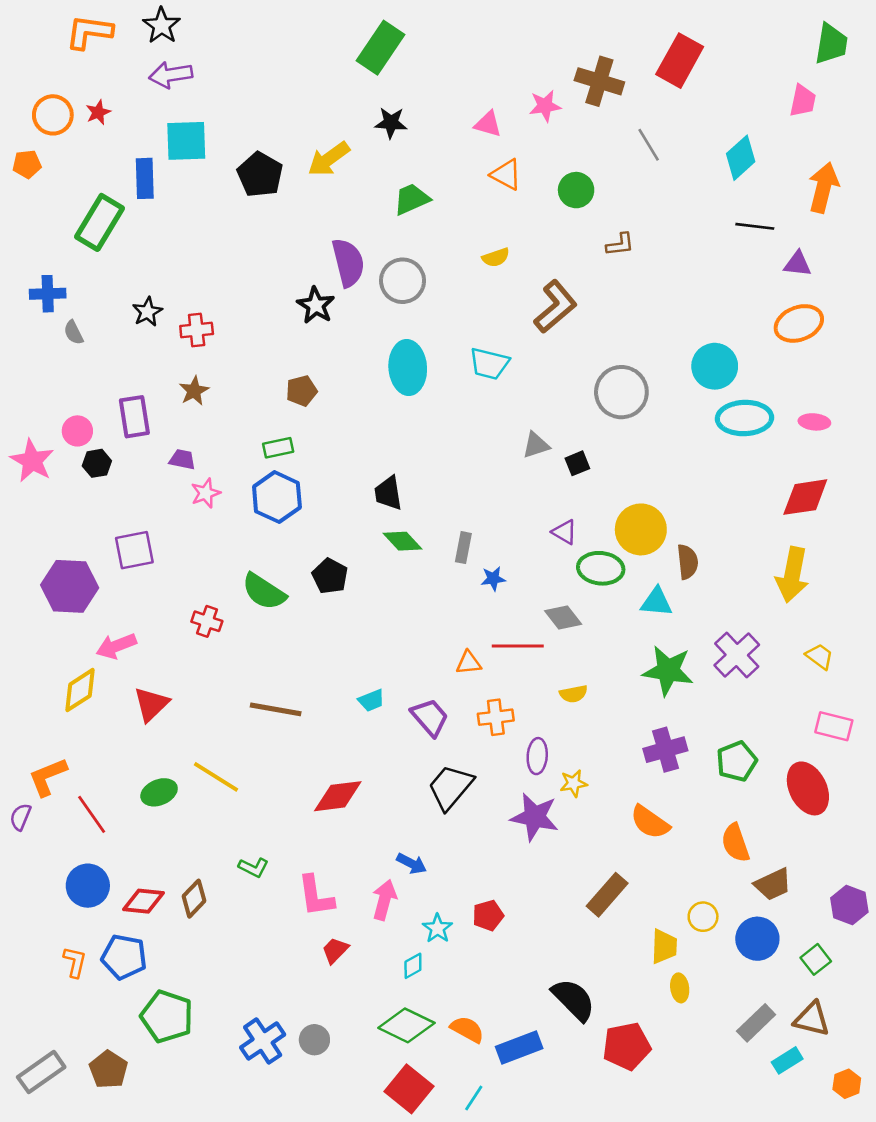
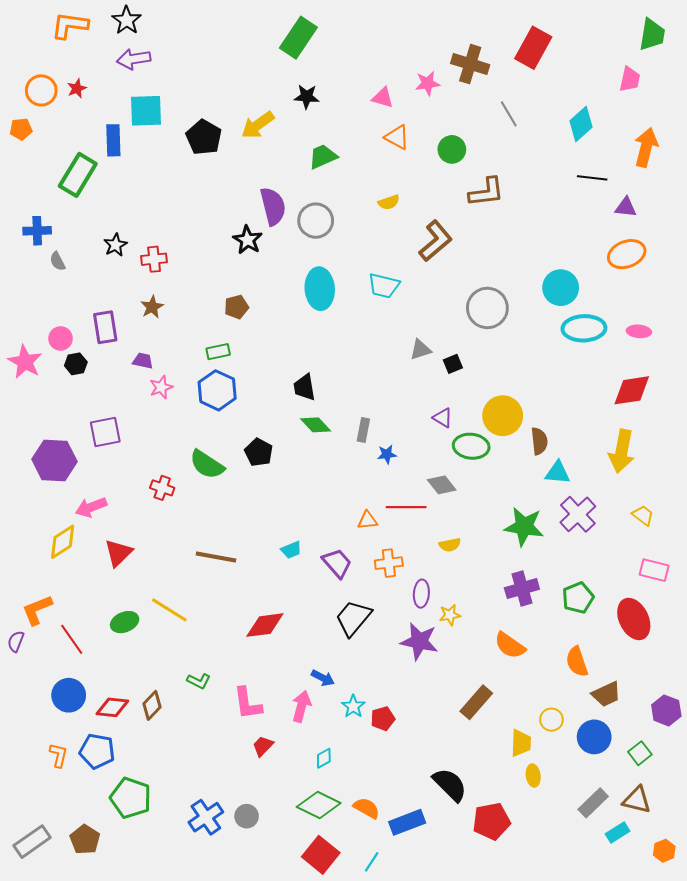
brown L-shape: (620, 244) -> (486, 192), size x1.6
cyan triangle: (656, 602) -> (558, 473), moved
cyan star: (437, 928) -> (353, 706), moved

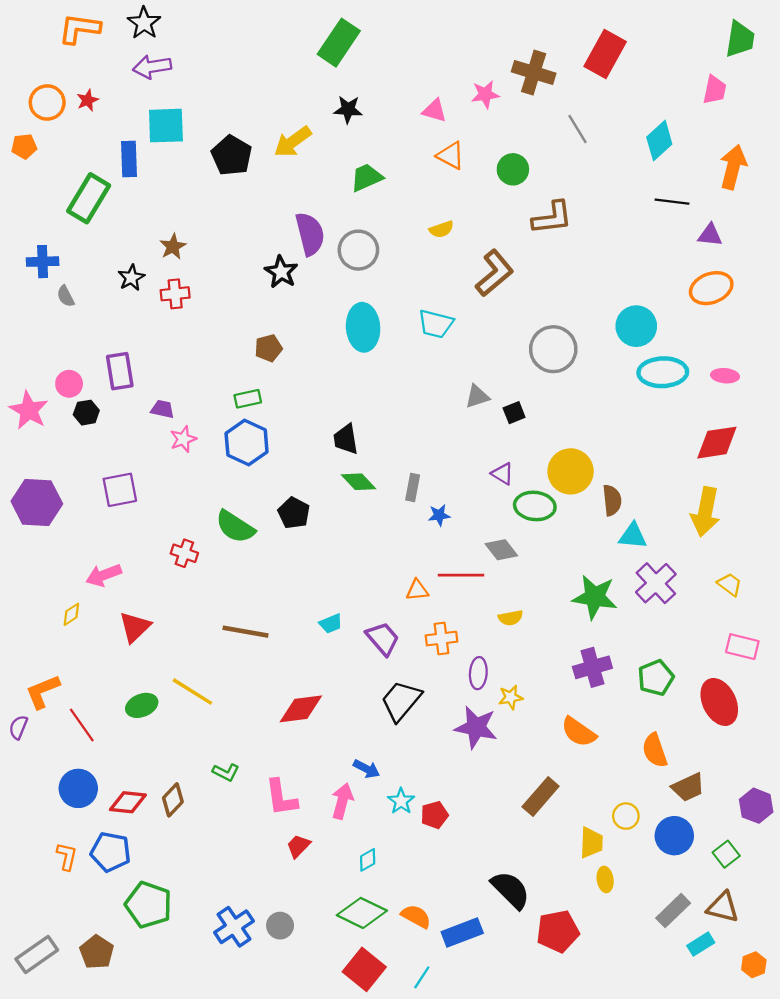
brown star: (152, 307) -> (173, 247), moved
purple hexagon: (54, 460) -> (37, 503), moved
yellow diamond: (63, 542) -> (71, 614), size x0.6

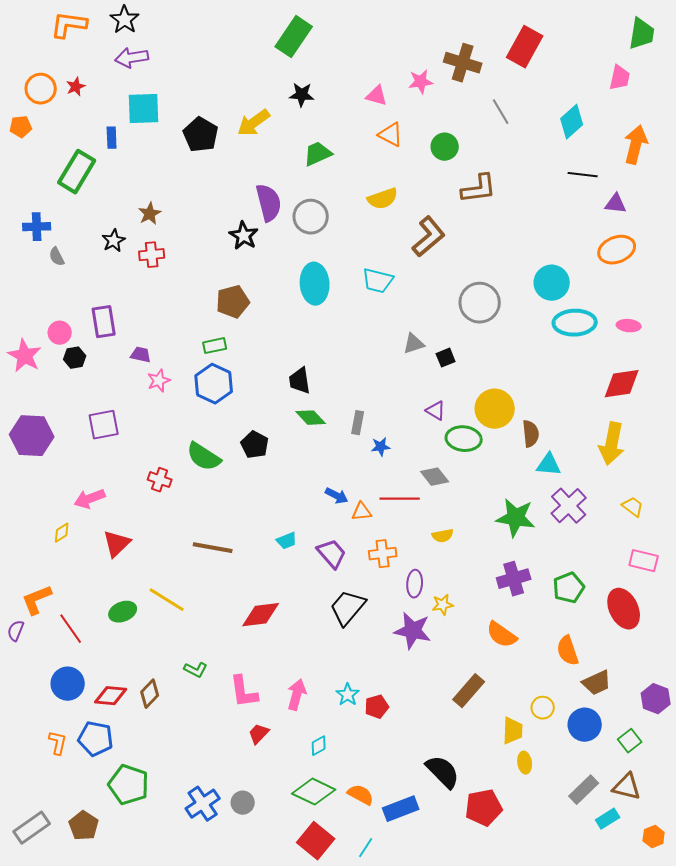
blue rectangle: (129, 159) -> (112, 138), size x0.7
yellow semicircle: (441, 229) -> (383, 199), size x1.4
brown pentagon: (269, 348) -> (233, 302), size x1.4
blue arrow: (366, 769) -> (337, 496), moved

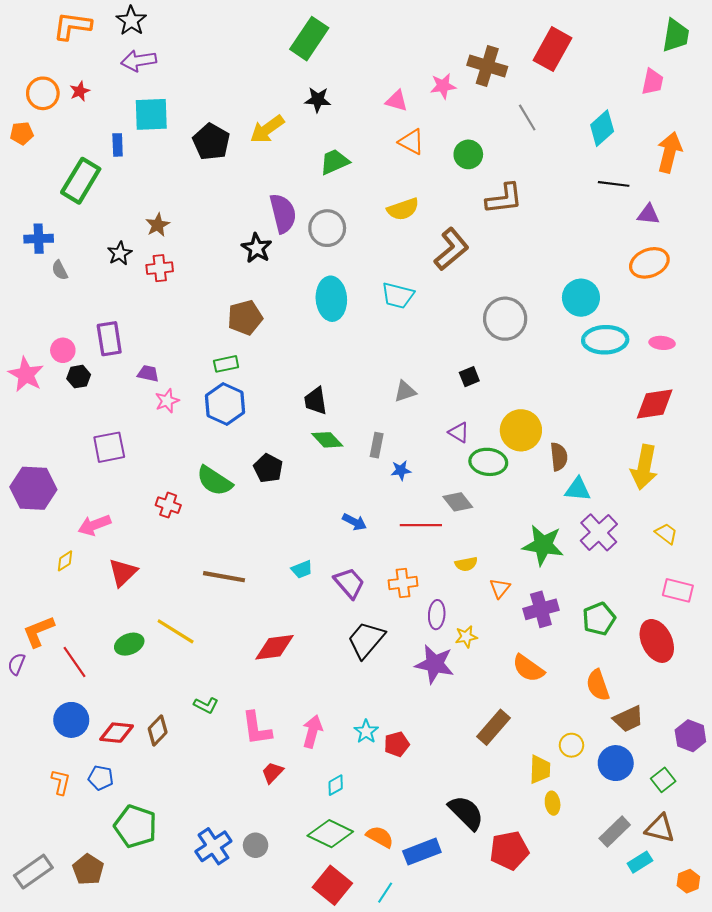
gray triangle: (414, 344) -> (405, 391), moved
purple hexagon: (32, 436) -> (33, 488), moved
orange triangle: (362, 512) -> (500, 588), moved, turned -45
blue pentagon: (96, 739) -> (101, 778), size x0.7

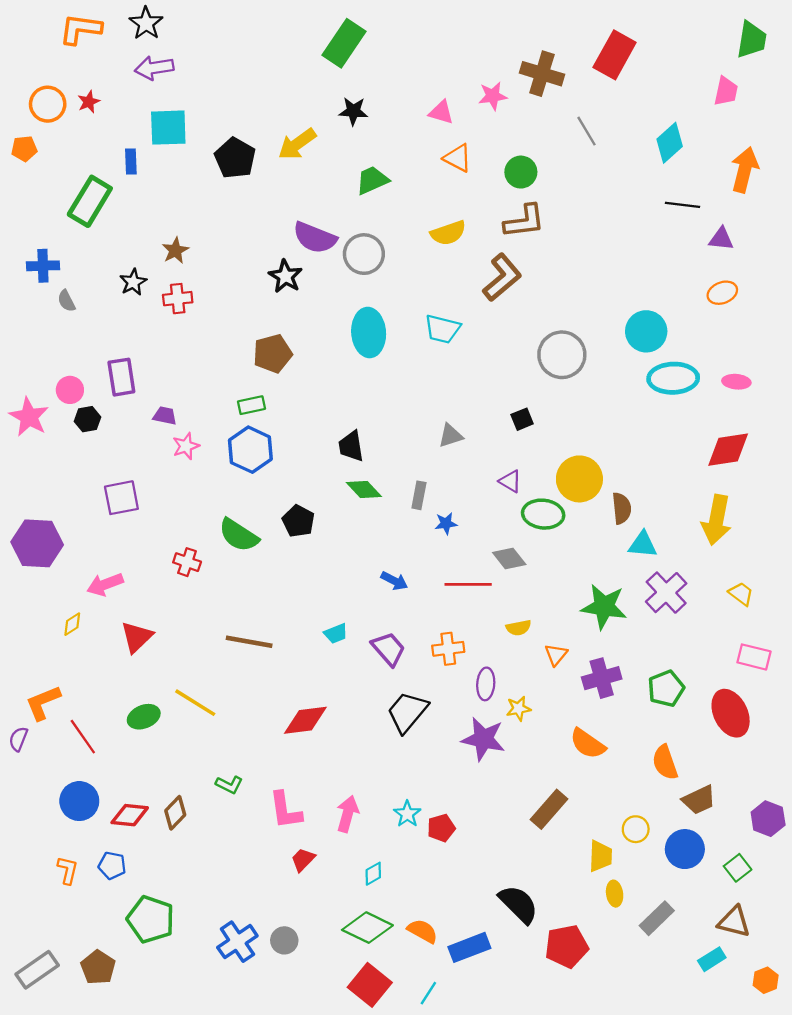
brown L-shape: (504, 199) -> (524, 221), moved
purple semicircle: (283, 213) -> (315, 238), turned 126
orange ellipse: (649, 263) -> (722, 293), size x0.7
gray rectangle: (615, 832) -> (657, 918), moved

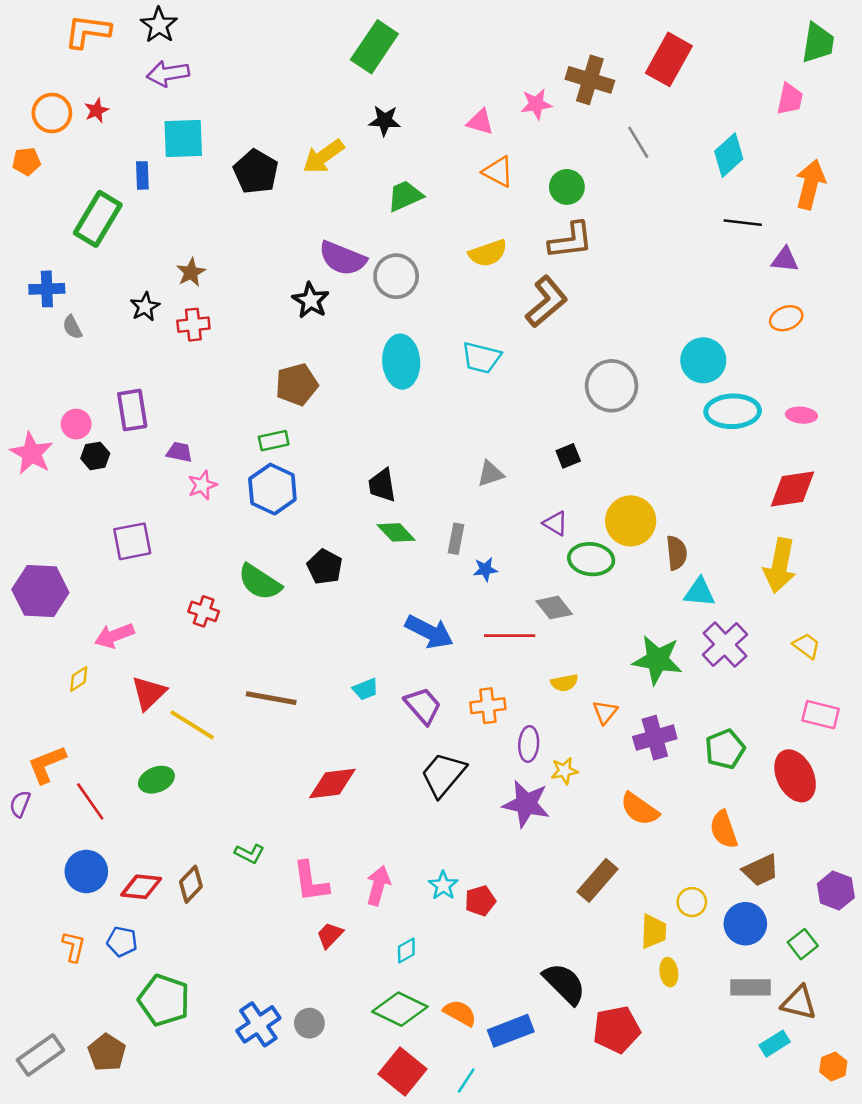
blue arrow: (394, 581) -> (429, 632), size x1.6
yellow line: (195, 703) -> (192, 725), moved
gray rectangle: (657, 918) -> (750, 987), moved, turned 44

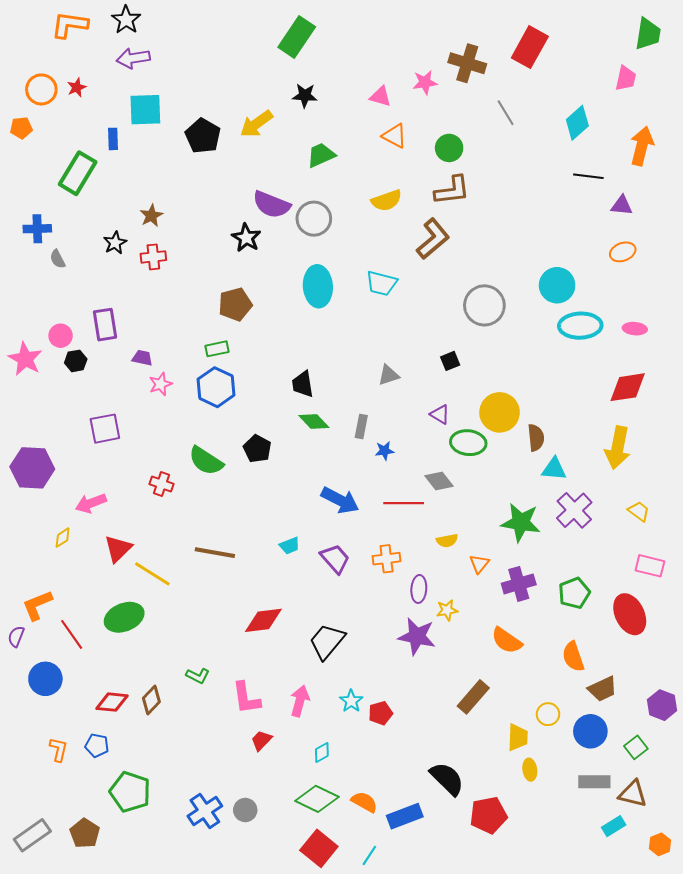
black trapezoid: (443, 775) -> (327, 641), moved
green ellipse: (156, 780) -> (124, 617), size x1.4
blue circle: (86, 871) -> (45, 679), moved

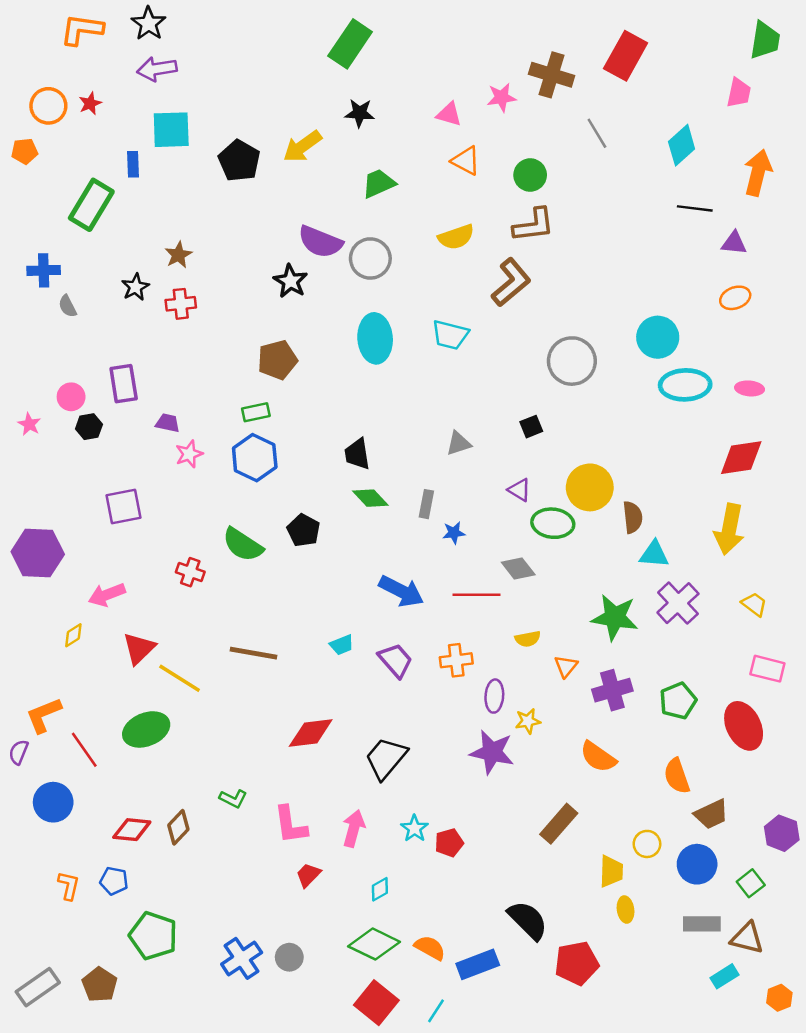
pink star: (25, 359) -> (29, 424), size x0.6

